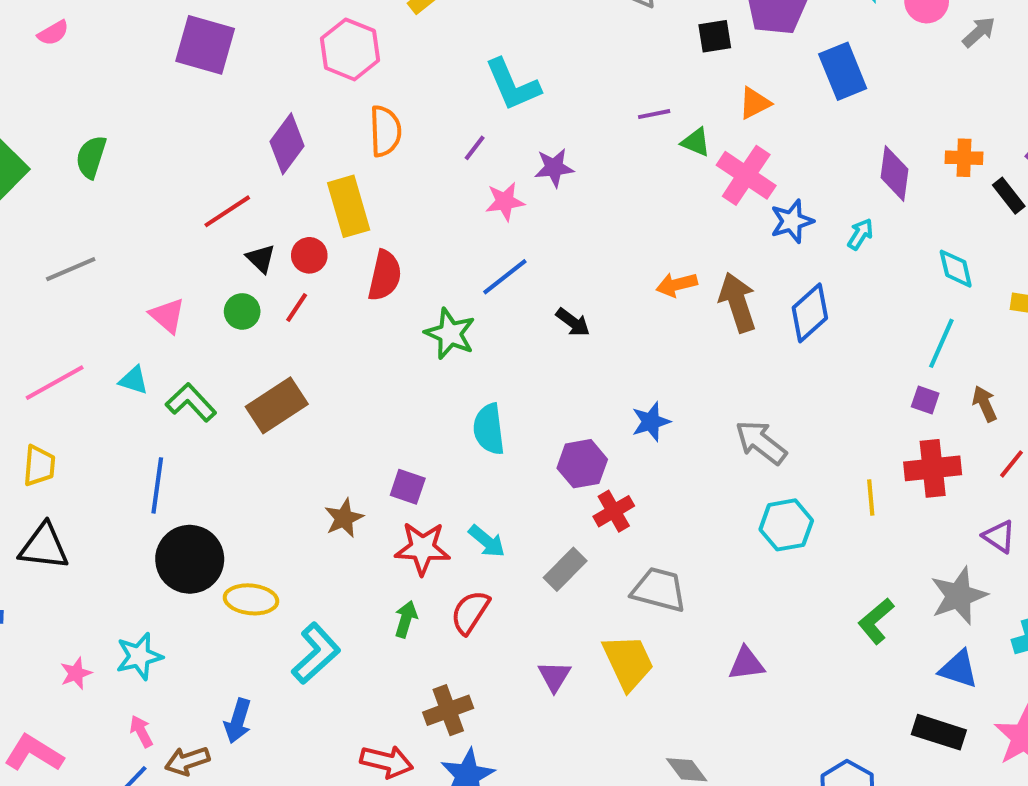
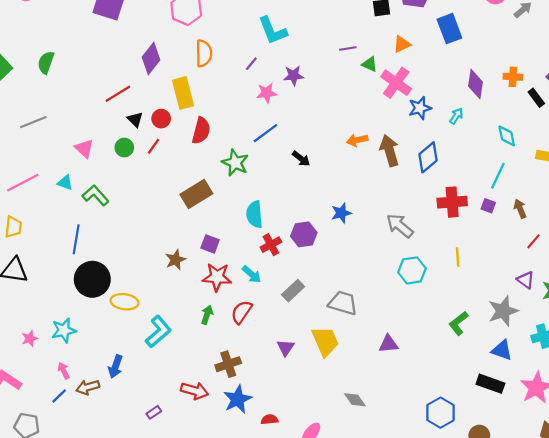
brown rectangle: (277, 405) -> (196, 194), moved
red cross: (933, 468) -> (452, 202), moved
red cross: (614, 511) -> (271, 245), moved

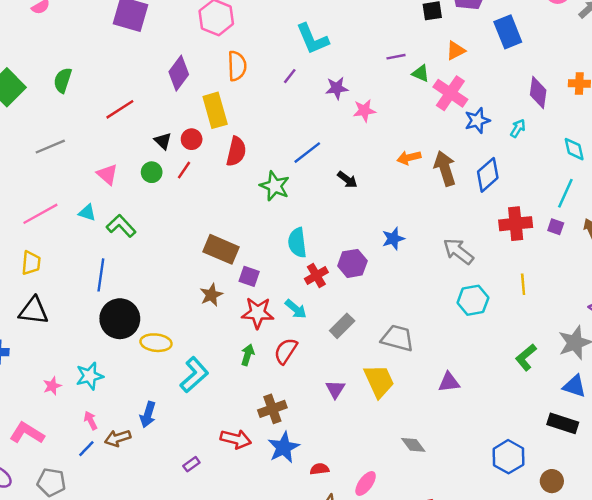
pink star: (267, 93) -> (364, 111), moved
red line: (118, 94) -> (120, 109), moved
brown rectangle: (196, 194) -> (221, 249), moved, turned 56

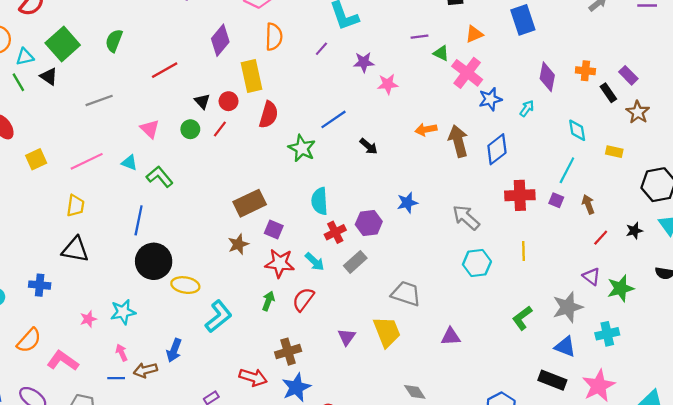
brown rectangle: (221, 249) -> (250, 203), turned -52
gray rectangle: (342, 326) -> (355, 262), moved
blue line: (86, 449) -> (116, 378), turned 42

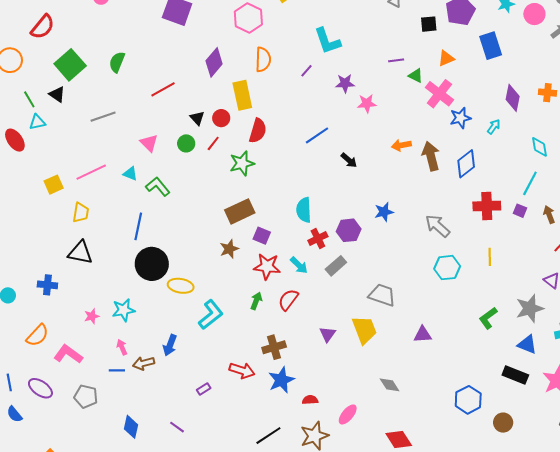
cyan triangle: (25, 57) -> (37, 122), moved
green star: (302, 148) -> (242, 163), moved, turned 30
yellow square: (36, 159) -> (54, 185), moved

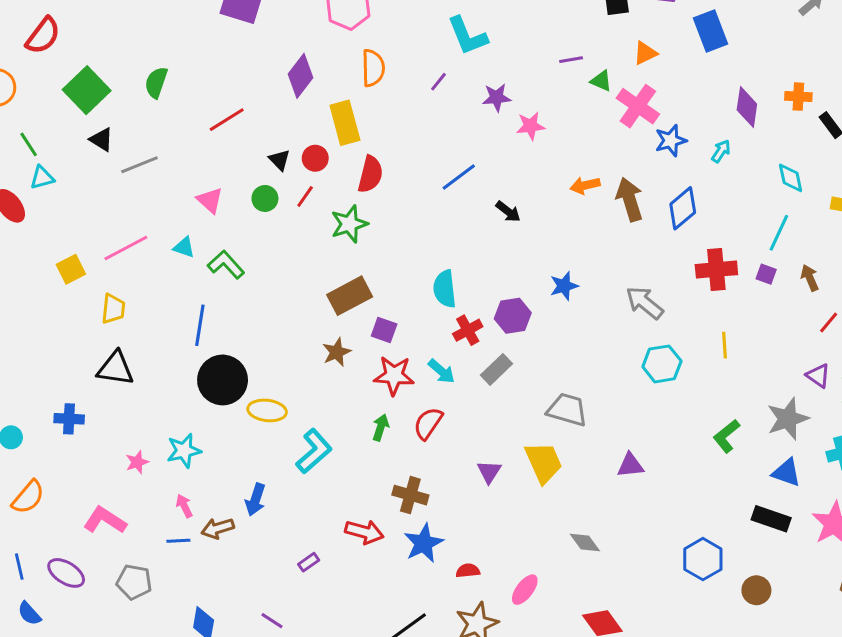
black triangle: (57, 94) -> (101, 140), moved
orange semicircle: (37, 335) -> (28, 497), moved
brown cross: (274, 347) -> (410, 495), turned 35

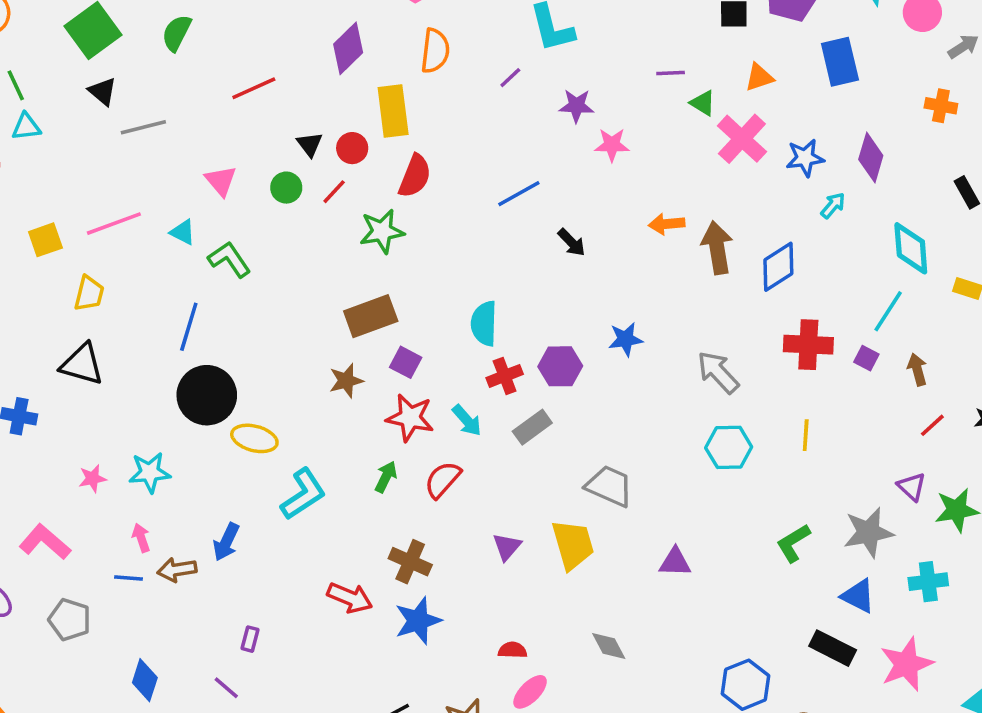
orange cross: (798, 97) -> (941, 106), moved
blue star: (671, 141) -> (805, 158), moved
cyan diamond: (791, 178) -> (911, 248), size x1.4
purple rectangle: (309, 562) -> (250, 639), moved, turned -48
red semicircle: (468, 571) -> (513, 650), moved

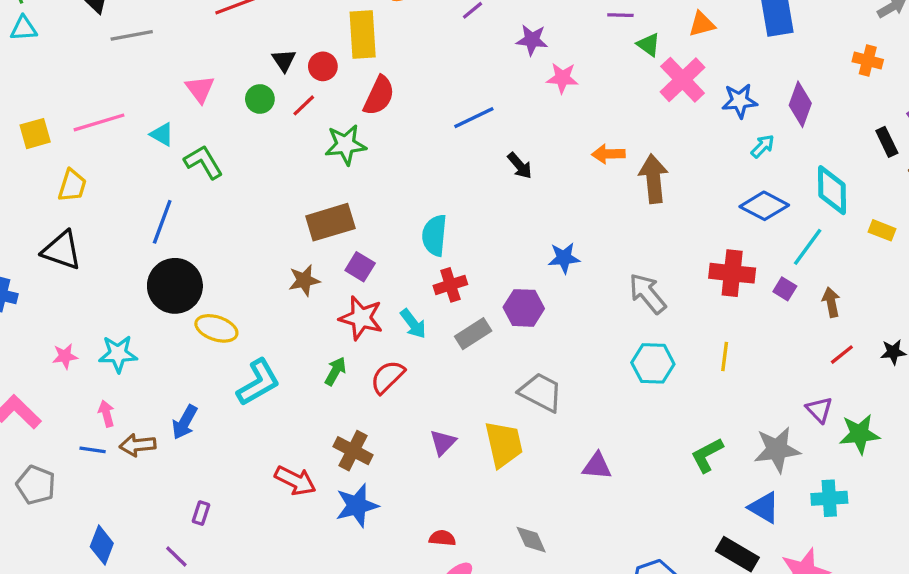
blue diamond: (778, 267) -> (764, 206), moved, turned 57
purple hexagon: (560, 366) -> (524, 308), moved

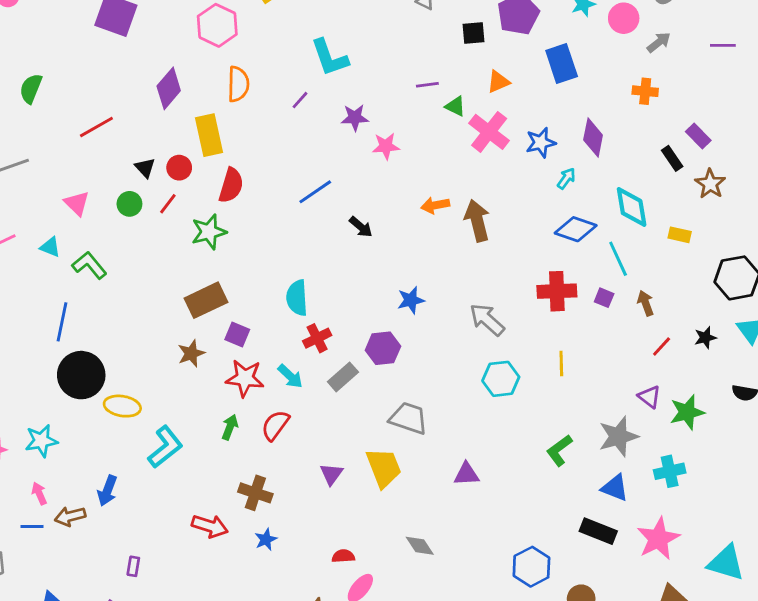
cyan line: (808, 247) -> (618, 259), turned -52
blue star: (357, 506) -> (266, 539), size x0.6

